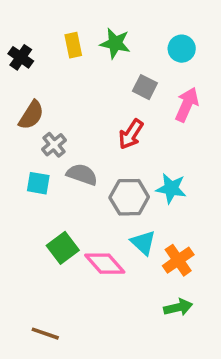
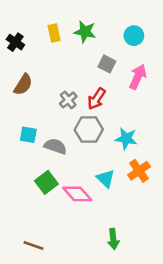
gray cross: (54, 145) -> (68, 100), moved
gray semicircle: (82, 174) -> (55, 146), moved
gray hexagon: (129, 197) -> (89, 130), moved
orange cross: (178, 260) -> (139, 171), moved
green arrow: (178, 307) -> (113, 239), moved, turned 96

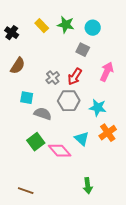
yellow rectangle: (54, 33) -> (42, 26), turned -32
cyan circle: (134, 36) -> (93, 28), moved
pink arrow: (138, 77) -> (107, 72), moved
cyan square: (28, 135) -> (27, 98), moved

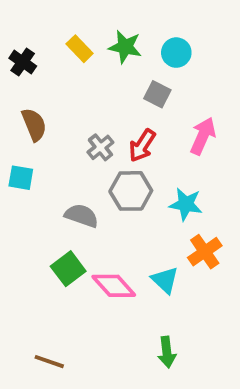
brown semicircle: (18, 66) -> (34, 125), turned -54
cyan square: (27, 98) -> (21, 178), moved
cyan triangle: (82, 139) -> (165, 280), moved

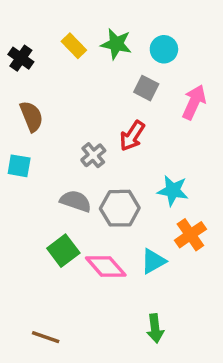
pink arrow: (203, 136) -> (194, 102), moved
gray cross: (100, 147) -> (93, 155), moved
gray hexagon: (131, 191) -> (120, 208), moved
cyan triangle: (165, 280) -> (153, 261), turned 48

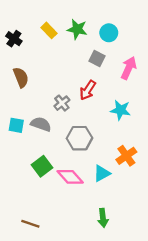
cyan square: (19, 166) -> (16, 125), moved
cyan star: (173, 191) -> (120, 110), moved
gray semicircle: (76, 201) -> (41, 124), moved

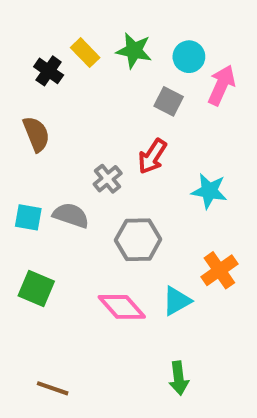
black cross: (14, 39) -> (49, 71), moved
pink arrow: (129, 68) -> (221, 85), moved
green square: (42, 166) -> (36, 289), moved, turned -30

